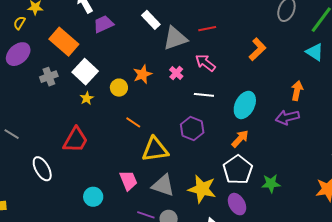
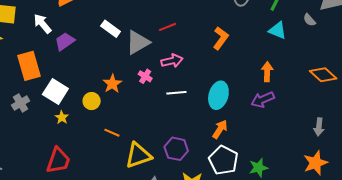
orange rectangle: (64, 42) -> (29, 66), turned 44
pink arrow: (205, 63) -> (172, 61), turned 140
purple hexagon: (192, 128) -> (176, 149), moved

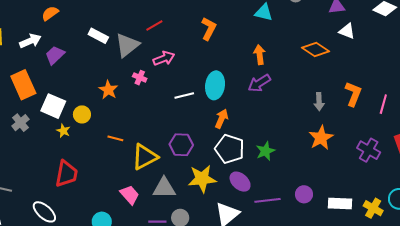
white arrow: (42, 24) -> (30, 41), turned 115
white line: (176, 93) -> (184, 96), moved
yellow circle: (92, 101) -> (82, 114), moved

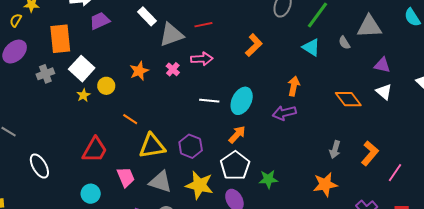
red trapezoid: (66, 174) -> (95, 150), moved

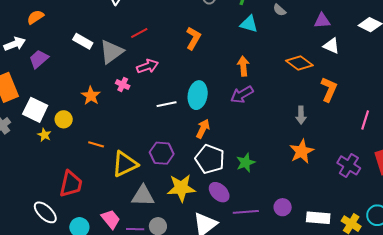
orange L-shape: (370, 153) -> (329, 89), moved
white ellipse: (39, 166) -> (45, 212), moved
pink trapezoid: (126, 177) -> (111, 219), moved

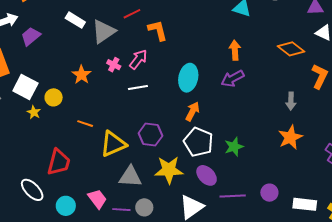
orange L-shape: (193, 38) -> (158, 30), moved, turned -45
pink arrow: (148, 66) -> (138, 59), moved, turned -35
white line: (167, 104) -> (138, 87), moved

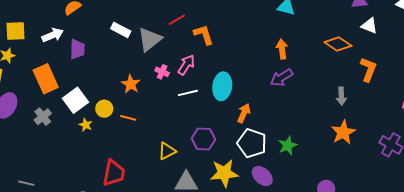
purple trapezoid: (31, 36) -> (77, 49), turned 135
cyan ellipse: (188, 78) -> (222, 86), moved
white square: (25, 87) -> (76, 100), turned 30
orange line: (85, 124) -> (128, 118), moved
yellow triangle: (113, 144) -> (167, 151), size x0.7

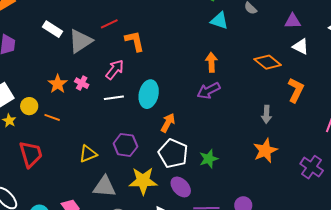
pink cross: (162, 72) -> (82, 83), moved
red trapezoid: (114, 173) -> (31, 154), moved, turned -32

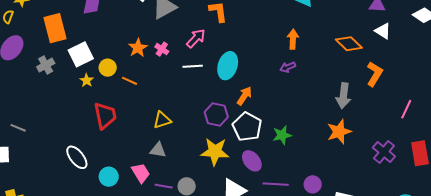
purple arrow: (209, 91) -> (288, 67), size x0.7
gray arrow: (266, 114) -> (343, 96), size x1.4
purple hexagon: (125, 145) -> (216, 115), moved
gray triangle: (104, 187) -> (158, 150), moved, size x0.7

